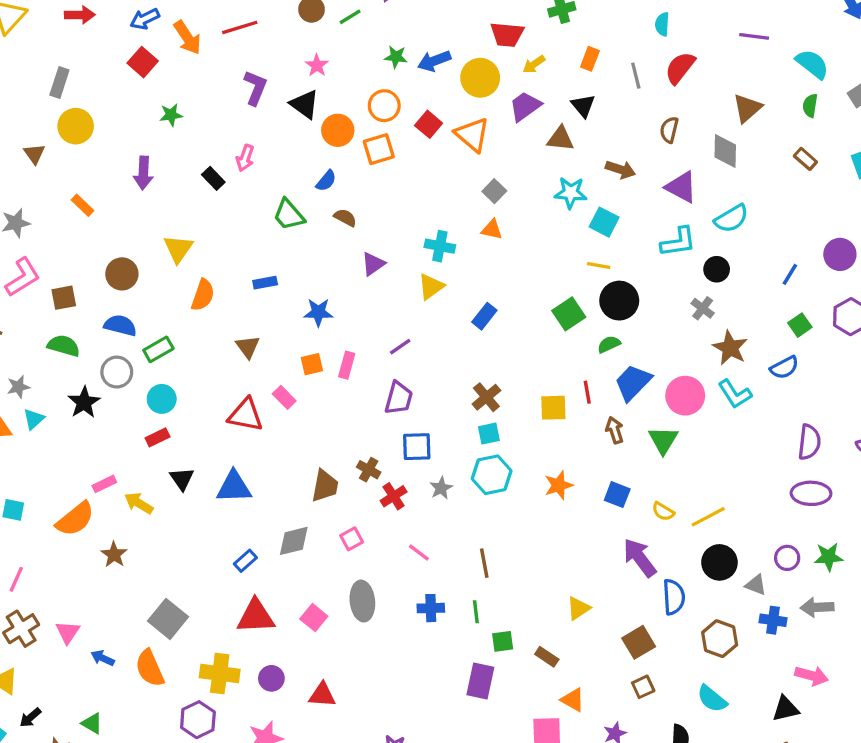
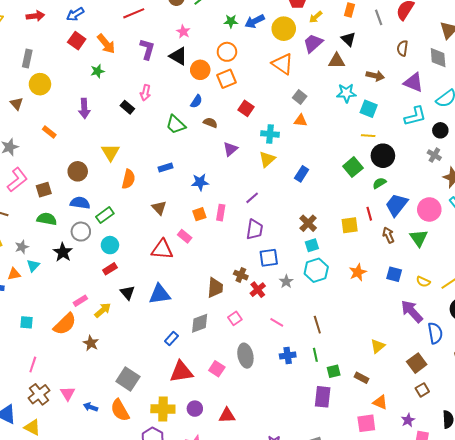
orange arrow: (187, 38) -> (106, 44), moved
red square: (429, 124) -> (246, 108), moved
yellow arrow: (139, 503) -> (103, 310), turned 114

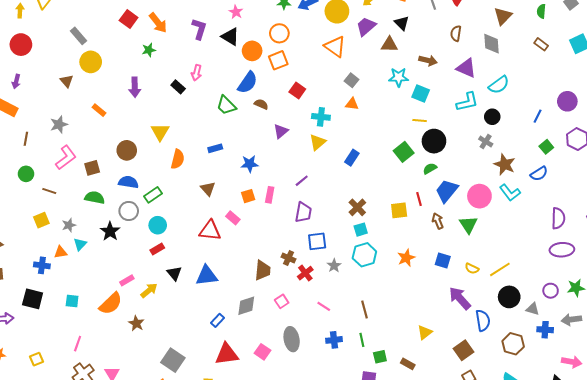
gray rectangle: (27, 59) -> (78, 36), turned -54
blue semicircle: (196, 101) -> (248, 83), size x1.6

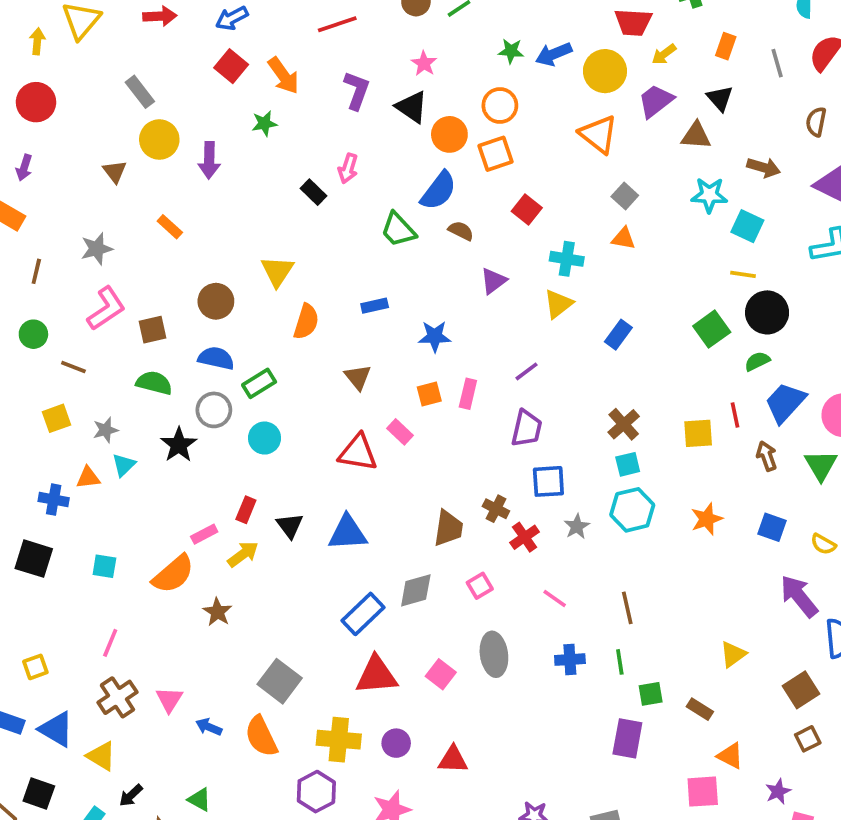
purple arrow: (135, 87) -> (209, 160), moved
red rectangle: (157, 249) -> (246, 510), moved, turned -40
blue rectangle: (217, 320) -> (363, 614), size x1.6

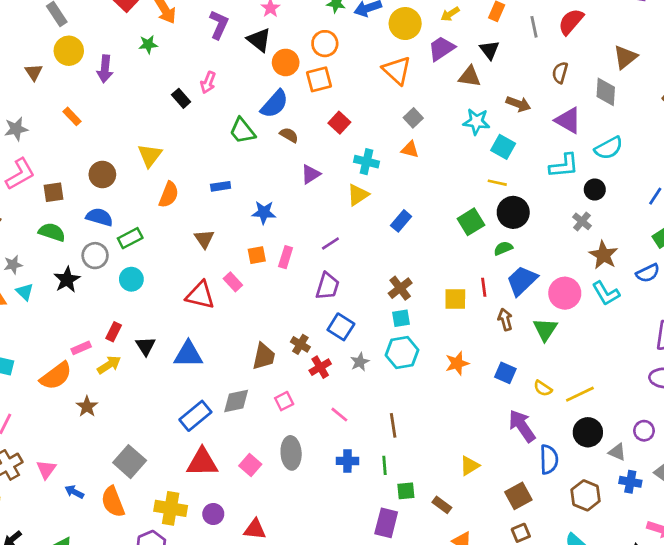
cyan triangle: (124, 465) -> (25, 292), turned -36
blue square: (548, 481) -> (341, 327), turned 32

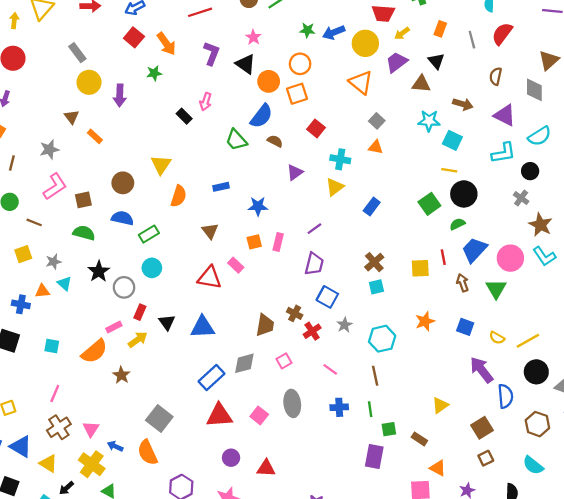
brown triangle: (34, 72) -> (72, 117), moved
gray circle: (95, 256) -> (124, 287), moved
cyan hexagon: (402, 353) -> (382, 339), moved
yellow cross: (171, 508) -> (92, 464), moved, turned 30

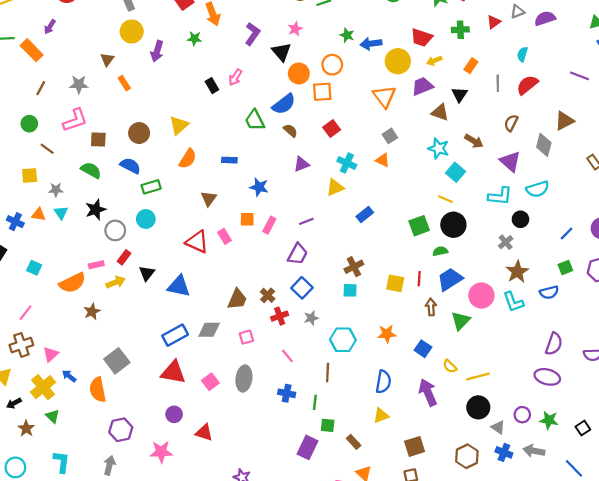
blue semicircle: (505, 396) -> (383, 382), moved

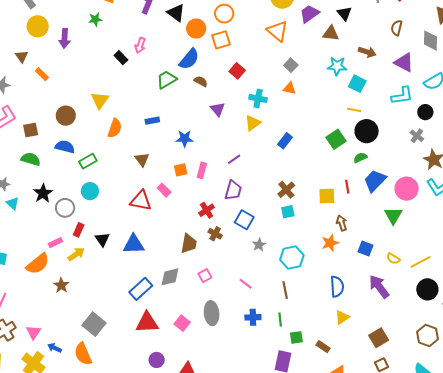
green trapezoid: (255, 120) -> (167, 80), turned 100
purple triangle: (301, 164) -> (218, 109), turned -35
brown arrow: (431, 307) -> (342, 223), moved
red cross: (280, 316) -> (207, 210), moved

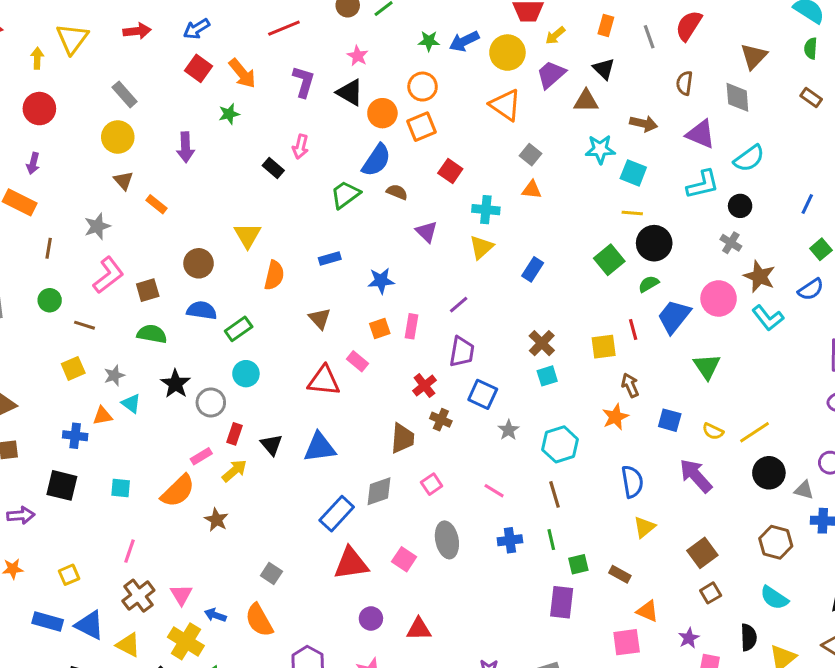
yellow circle: (38, 26) -> (118, 137), moved
pink circle: (407, 189) -> (719, 298), moved
gray square: (94, 324) -> (271, 574), size x0.6

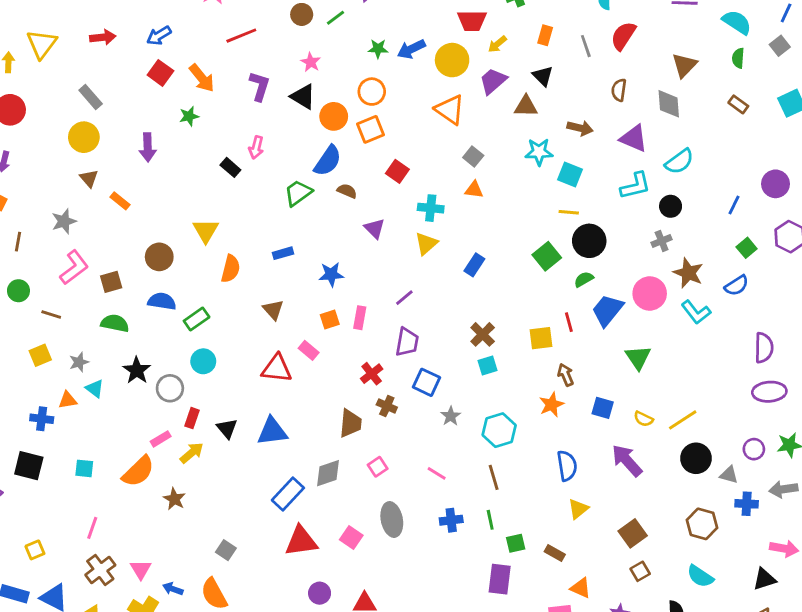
gray cross: (731, 243) -> (662, 241), turned 36

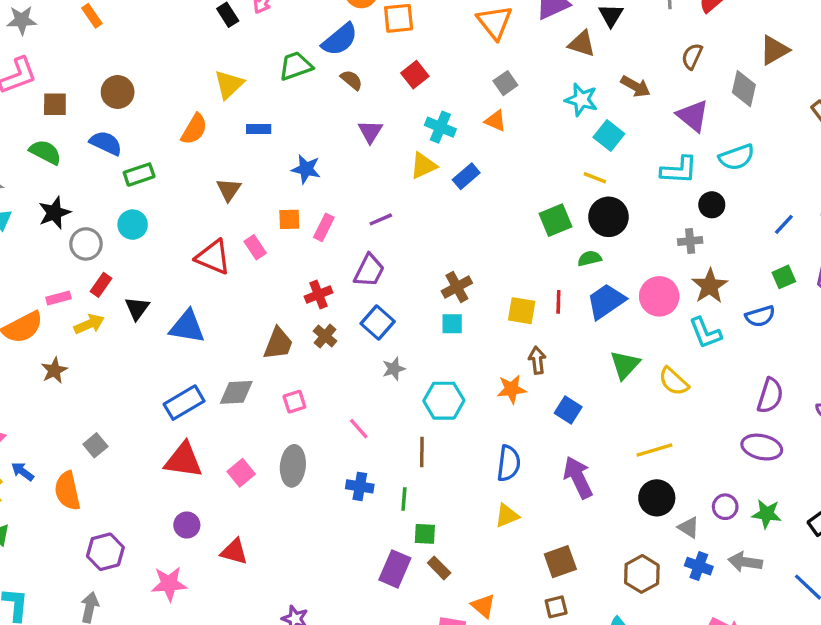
yellow triangle: (206, 231) -> (229, 84), moved
blue rectangle: (474, 265) -> (466, 176), moved
yellow semicircle: (643, 419) -> (674, 381), moved, size x1.4
brown rectangle: (555, 553) -> (439, 568), moved

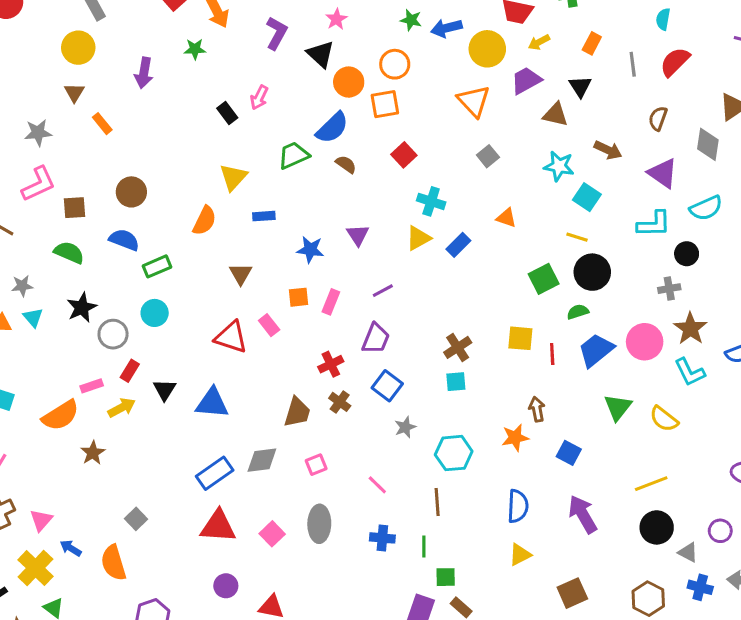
orange triangle: (495, 121) -> (506, 218), moved
purple triangle: (370, 132) -> (358, 235), moved
yellow square: (522, 311) -> (520, 338), moved

